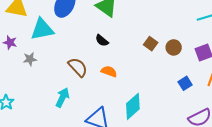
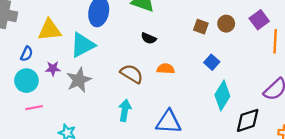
gray star: (30, 59) -> (79, 80), size x1.6
blue square: (185, 83) -> (212, 62), moved
cyan diamond: (133, 106) -> (222, 96), moved

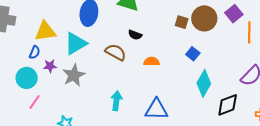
brown circle: (226, 24) -> (204, 18), size x1.6
blue semicircle: (27, 54) -> (35, 52), moved
brown semicircle: (132, 74) -> (116, 52), moved
pink line: (34, 108) -> (35, 102), turned -42

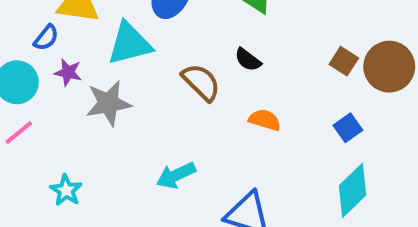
cyan arrow: (116, 101) -> (176, 175), turned -138

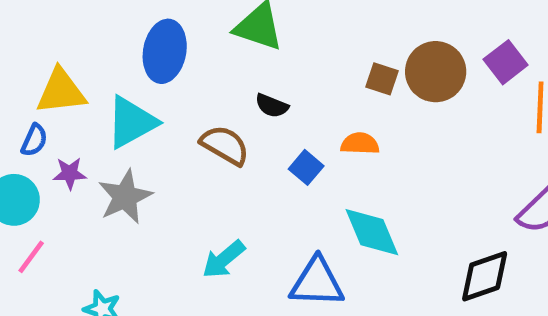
orange semicircle: (265, 120) -> (360, 144), moved
blue square: (348, 128) -> (306, 167), moved
cyan diamond: (352, 190) -> (372, 232), moved, turned -54

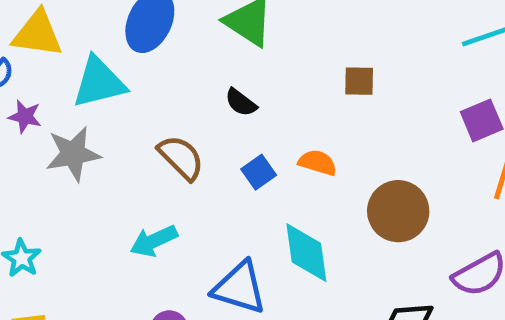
brown circle: (436, 72) -> (398, 211), moved
brown square: (382, 79) -> (359, 81), moved, turned -32
brown semicircle: (225, 145) -> (181, 158), moved

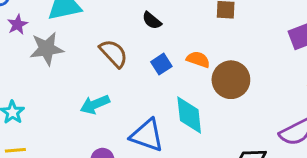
purple star: (25, 116) -> (18, 25), turned 30
brown circle: (398, 211) -> (231, 80), moved

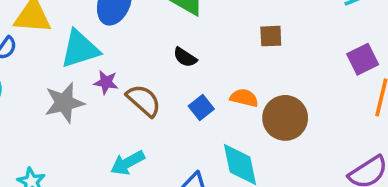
purple star: (18, 25) -> (106, 82), moved, turned -30

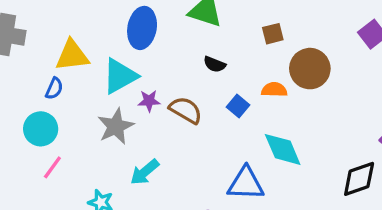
brown square: (271, 36) -> (273, 34), moved
brown circle: (285, 118) -> (310, 69), moved
cyan arrow: (127, 163) -> (145, 172), moved

